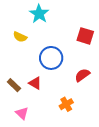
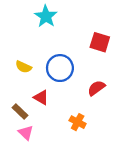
yellow semicircle: (20, 37) -> (23, 67), moved
brown rectangle: (14, 85) -> (20, 112), moved
orange cross: (66, 104) -> (78, 122), turned -32

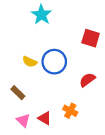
yellow semicircle: (23, 67) -> (30, 62), moved
red triangle: (41, 97) -> (45, 118), moved
brown rectangle: (20, 112) -> (18, 93), moved

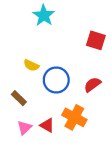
blue circle: (54, 62) -> (56, 80), moved
orange cross: (70, 111) -> (74, 117), size x1.5
pink triangle: (23, 120) -> (24, 128), turned 32

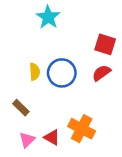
yellow semicircle: (31, 65) -> (35, 72), turned -119
blue circle: (56, 80) -> (62, 73), moved
red semicircle: (92, 85) -> (101, 73), moved

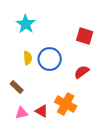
cyan star: (48, 17) -> (26, 24), moved
red semicircle: (101, 73) -> (82, 72), moved
pink triangle: (27, 140) -> (22, 113), turned 32

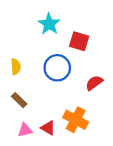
cyan star: (26, 24) -> (49, 24), moved
red square: (85, 36) -> (79, 41), moved
yellow semicircle: (28, 58) -> (16, 67), moved

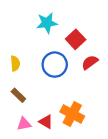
cyan star: (49, 24) -> (47, 23), turned 30
red square: (79, 41) -> (76, 39), turned 30
red semicircle: (94, 83) -> (90, 62), moved

